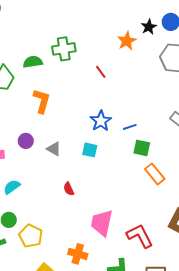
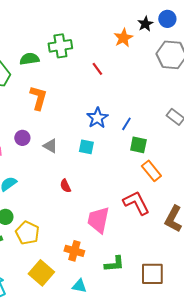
blue line: (130, 127) -> (126, 124), turned -40
red L-shape: (140, 236) -> (136, 203), moved

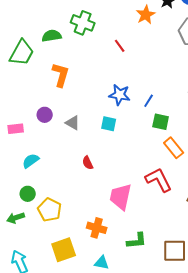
green cross: (60, 46) -> (83, 23), turned 30
blue star: (97, 118) -> (120, 95), turned -30
yellow square: (41, 273) -> (64, 250), turned 30

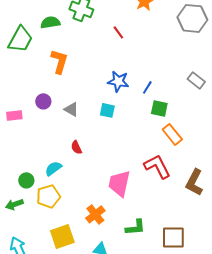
cyan semicircle: (31, 161) -> (53, 168), moved
red semicircle: (88, 163) -> (76, 147), moved
yellow pentagon: (50, 210) -> (48, 196), turned 30
orange cross: (97, 228) -> (95, 214), turned 36

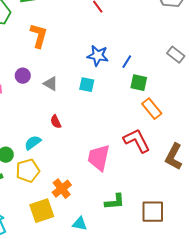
orange cross: (95, 214) -> (62, 189), moved

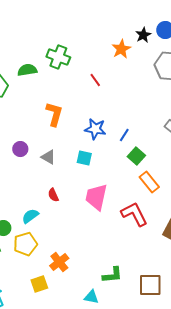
orange L-shape: (39, 36) -> (54, 114), moved
green square: (139, 83) -> (136, 156), turned 30
pink trapezoid: (99, 158) -> (96, 197), moved
yellow square: (42, 211) -> (39, 284), size x0.7
cyan triangle: (80, 224) -> (91, 297), moved

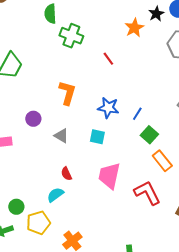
green semicircle: (27, 70) -> (50, 14), moved, turned -84
purple circle: (20, 149) -> (33, 119), moved
cyan semicircle: (30, 216) -> (55, 195), moved

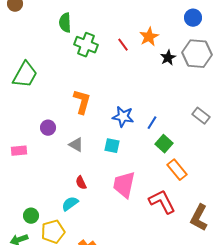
black star: (156, 14) -> (168, 58), moved
red line: (108, 59) -> (123, 45), moved

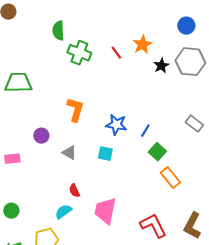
green trapezoid: (25, 75) -> (18, 83), turned -120
pink trapezoid: (124, 185) -> (105, 211), moved
red L-shape: (162, 202) -> (153, 226), moved
green circle: (31, 216) -> (11, 211), moved

